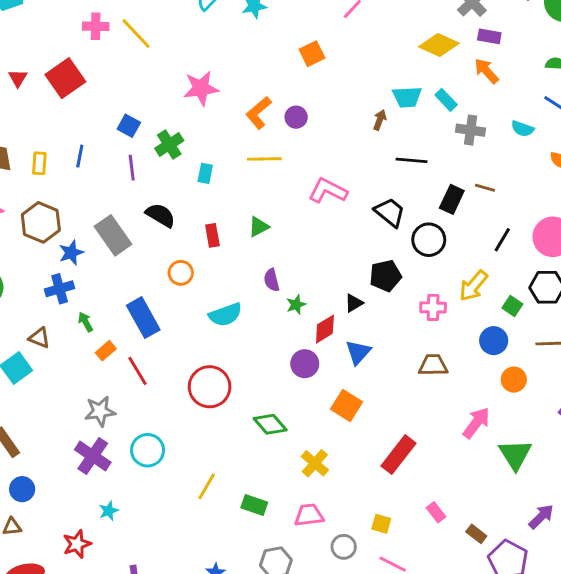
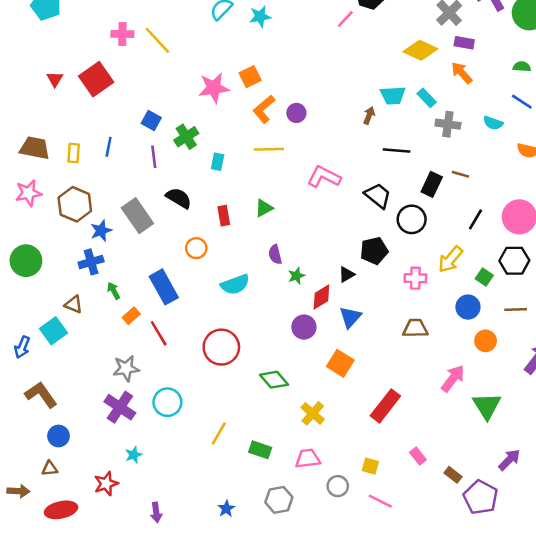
orange square: (312, 54) -> (250, 77), moved

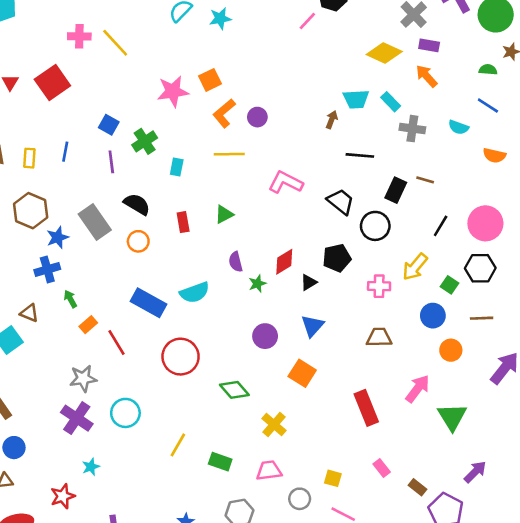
orange circle: (196, 248) -> (138, 241), moved
blue rectangle: (164, 287) -> (148, 303), moved, turned -32
red diamond: (321, 297) -> (284, 262), moved
red rectangle: (385, 406) -> (366, 408), moved, turned -60

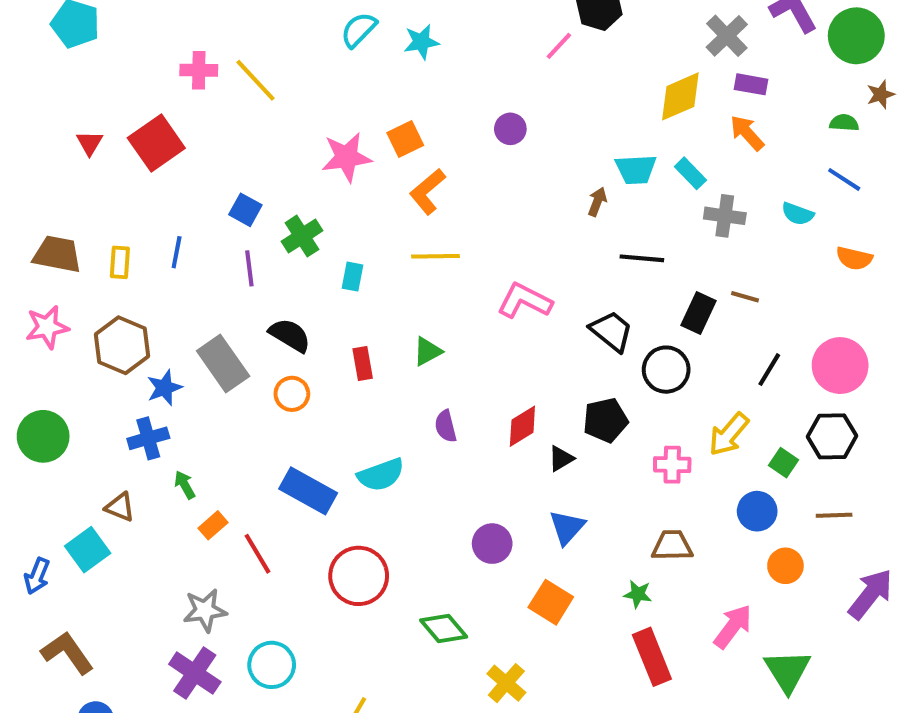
yellow diamond: (384, 53) -> (680, 96), turned -48
purple circle: (257, 117) -> (510, 129), moved
green star: (257, 284) -> (638, 594), moved, turned 30

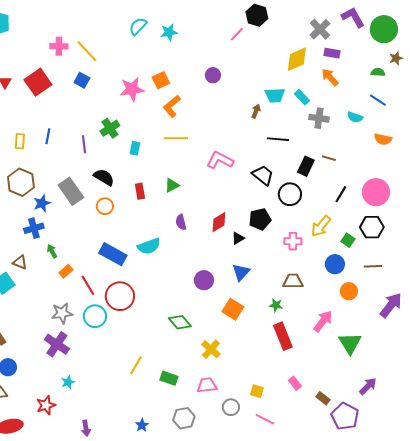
blue square: (245, 210) -> (82, 80), moved
red circle: (359, 576) -> (120, 296), moved
cyan circle: (272, 665) -> (95, 316), moved

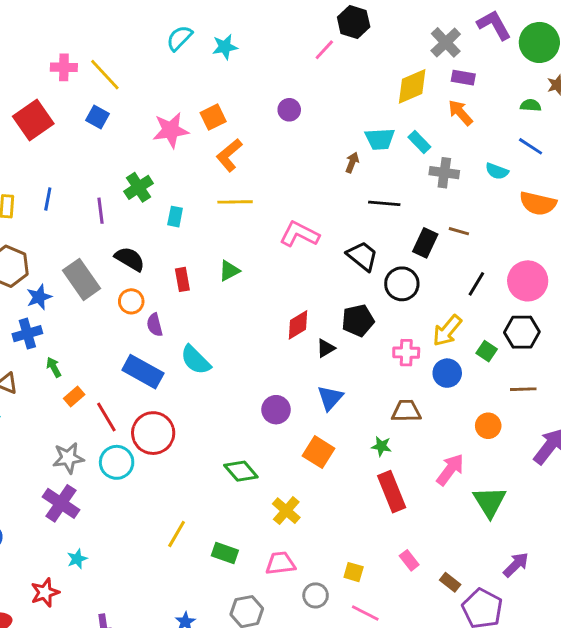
orange semicircle: (383, 139) -> (538, 203), size x1.4
purple semicircle: (181, 222) -> (155, 325), moved
cyan semicircle: (149, 246) -> (196, 360), turned 65
blue circle: (335, 264) -> (447, 373), moved

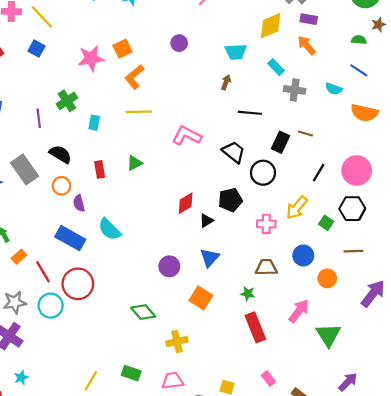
cyan trapezoid: (380, 139) -> (236, 52), moved
blue circle: (447, 373) -> (303, 255), moved
yellow cross: (286, 511) -> (177, 342), turned 36
yellow line: (177, 534) -> (91, 381), moved

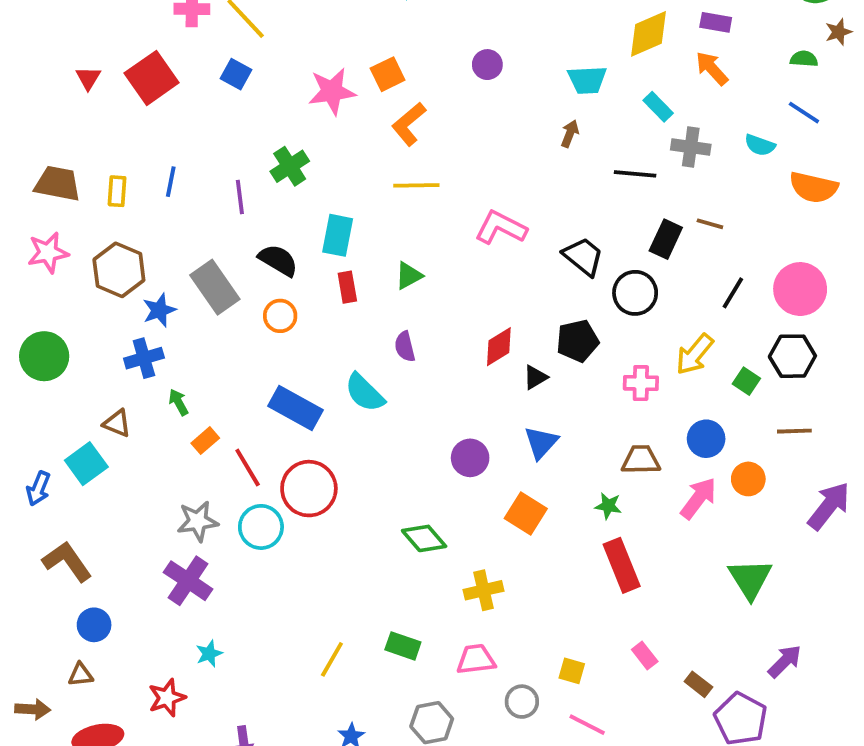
black line: (250, 113) -> (635, 174), moved
cyan rectangle: (94, 123) -> (338, 235), moved, size x1.5
purple semicircle: (79, 203) -> (405, 347), moved
pink arrow: (299, 311) -> (698, 498), moved

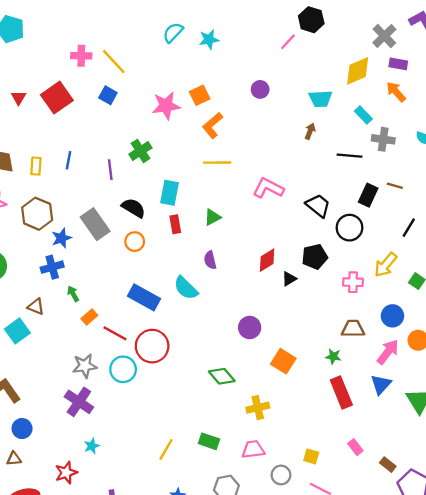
blue triangle: (541, 443) -> (381, 384), moved
red line: (248, 467) -> (115, 333), turned -30

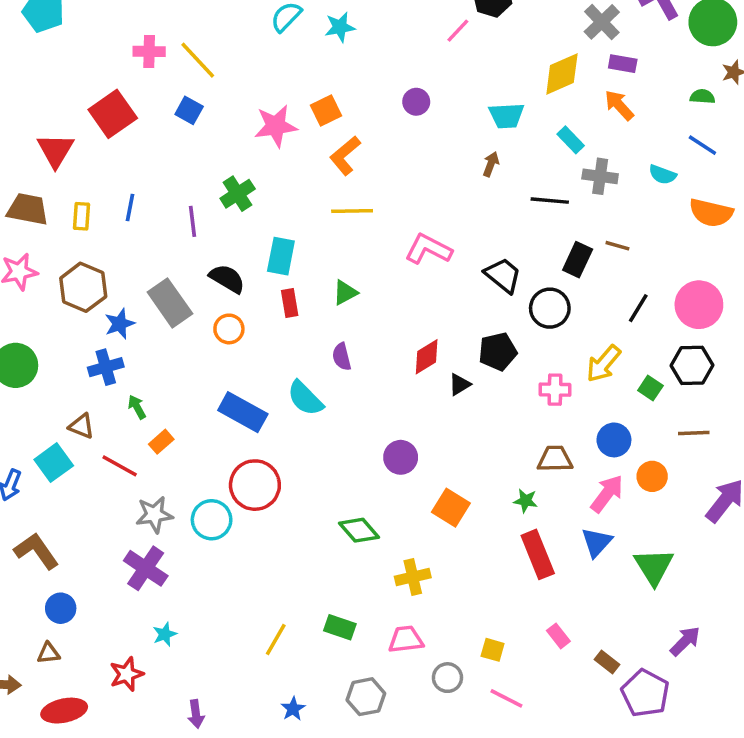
red triangle: (19, 98) -> (55, 150), moved, size x1.6
red line: (115, 333) -> (120, 466), moved

